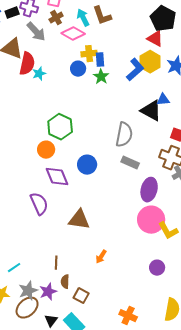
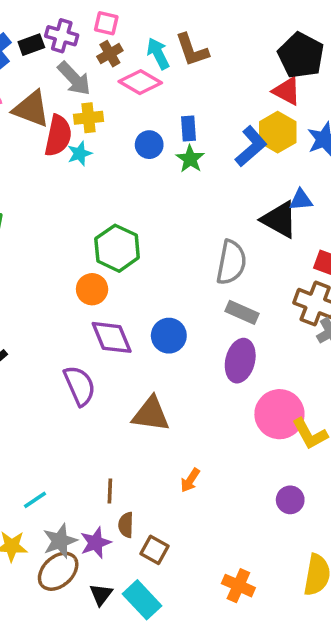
yellow cross: (89, 54) -> (88, 118), moved
blue circle: (87, 165) -> (169, 336), moved
purple ellipse: (149, 190) -> (240, 361), moved

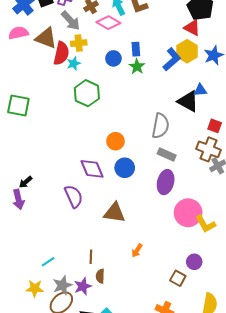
green hexagon: (117, 248) -> (87, 93), moved
orange circle: (92, 289) -> (115, 141), moved
brown square: (155, 550) -> (178, 278), moved

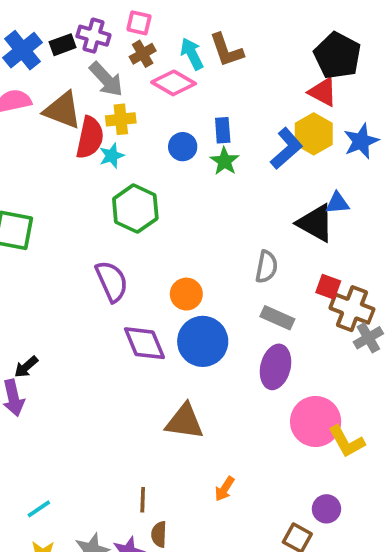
gray semicircle: (160, 126) -> (266, 267), size x0.7
red square: (215, 126) -> (328, 287), moved
blue circle: (125, 168) -> (203, 341), size x1.4
purple semicircle: (74, 196) -> (112, 281), moved
cyan line: (48, 262) -> (39, 509), moved

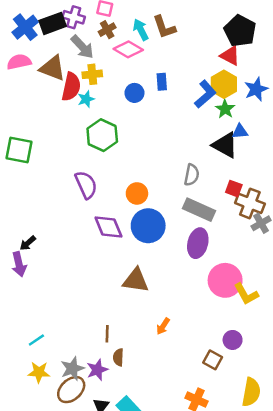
black rectangle: (63, 45) -> (53, 23), size x1.5
green star: (225, 161) -> (225, 109), moved
gray rectangle: (277, 318) -> (199, 210), size x1.4

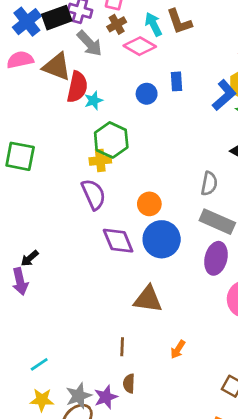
yellow cross: (92, 74) -> (100, 160), moved
brown line: (107, 334) -> (122, 347), moved

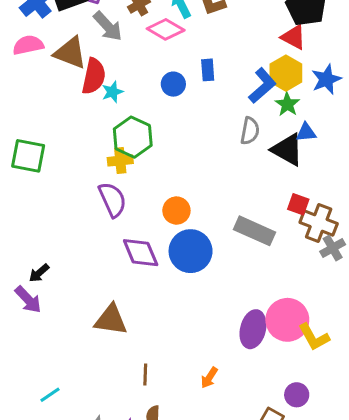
gray semicircle: (209, 184) -> (250, 131), moved
purple ellipse: (216, 258) -> (253, 329), moved
purple arrow: (20, 281) -> (28, 300), turned -30
brown triangle: (148, 299) -> (111, 320), moved

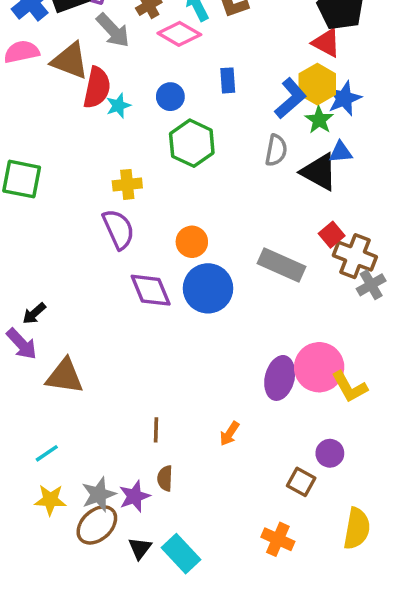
blue star: (326, 79) -> (344, 98), moved
blue circle: (173, 84) -> (170, 97), moved
green hexagon: (133, 137) -> (192, 143), moved
red square: (298, 204) -> (332, 235), turned 30
brown triangle: (111, 320) -> (65, 376), moved

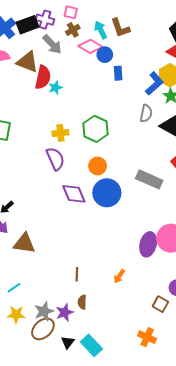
blue circle: (170, 97) -> (105, 55), moved
green hexagon: (192, 143) -> (96, 129), moved

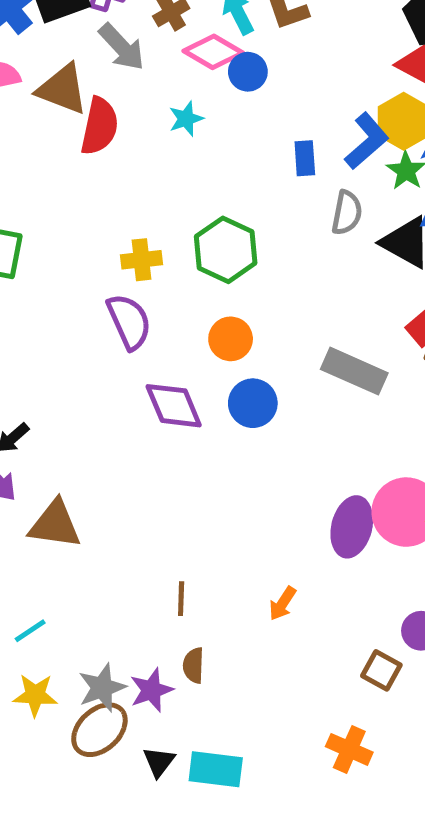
blue rectangle: (118, 73) -> (305, 158), moved
cyan star: (55, 88) -> (186, 119), moved
blue circle: (107, 193) -> (253, 403), size x0.7
cyan rectangle: (91, 345) -> (216, 769), turned -40

